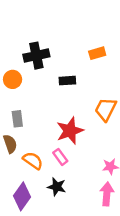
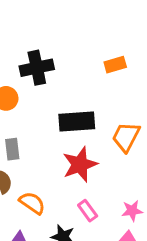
black rectangle: (67, 81) -> (77, 121), moved, size x1.6
pink rectangle: (60, 157) -> (88, 211), moved

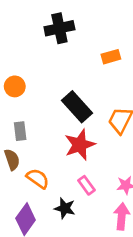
black cross: (37, 68) -> (59, 28), moved
black rectangle: (77, 121) -> (77, 107), turned 52

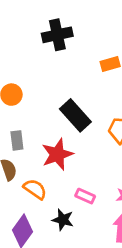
red star: (80, 145) -> (57, 154), moved
pink rectangle: (86, 185) -> (85, 196), turned -30

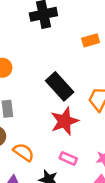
red star: (57, 154) -> (65, 121), moved

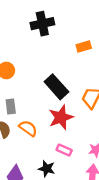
orange semicircle: (24, 152) -> (28, 128), moved

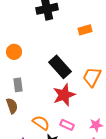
orange semicircle: (28, 128) -> (41, 123), moved

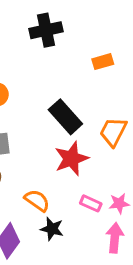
pink rectangle: (67, 125) -> (91, 203), moved

